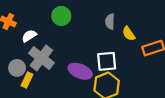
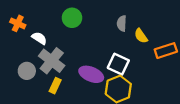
white semicircle: (29, 36) -> (39, 38), turned 64
white square: (107, 61) -> (118, 64), turned 30
yellow rectangle: (27, 80) -> (55, 86), moved

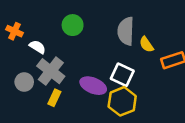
gray semicircle: (122, 23) -> (126, 31), size x1.6

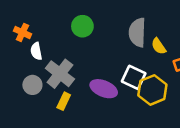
white semicircle: (37, 47) -> (36, 51), moved, turned -133
yellow hexagon: (122, 101) -> (152, 90), moved

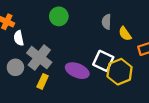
gray semicircle: (137, 32) -> (107, 22), size x0.6

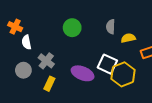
green circle: (59, 16) -> (72, 28), moved
yellow semicircle: (125, 34) -> (128, 38), turned 112
gray cross: (39, 58) -> (46, 61), size x0.7

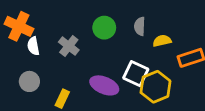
orange cross: (15, 27) -> (19, 26), size x1.5
green circle: (72, 28) -> (104, 28), moved
gray cross: (46, 61) -> (69, 46), moved

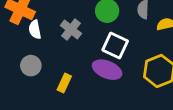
white square: (136, 74) -> (115, 46), moved

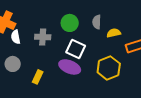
gray cross: (71, 30) -> (43, 37), turned -35

